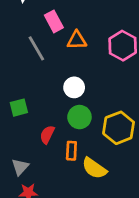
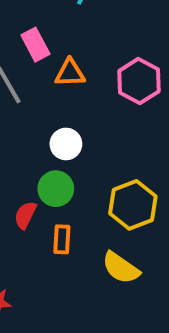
green circle: (79, 117) -> (56, 189), moved
yellow semicircle: (94, 168) -> (121, 268), moved

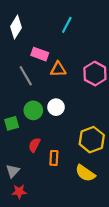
pink rectangle: (35, 45) -> (40, 54), turned -42
green circle: (56, 189) -> (33, 110), moved

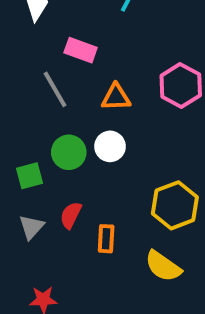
orange triangle: (58, 69) -> (116, 97), moved
gray triangle: (13, 171) -> (31, 227), moved

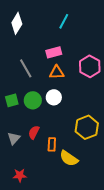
pink rectangle: (81, 50) -> (54, 52), moved, turned -35
green square: (29, 176) -> (12, 100), moved
yellow semicircle: (163, 266) -> (69, 158), moved

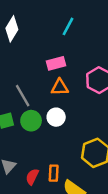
gray line: (26, 68) -> (23, 96), moved
red semicircle: (34, 132) -> (32, 177), moved

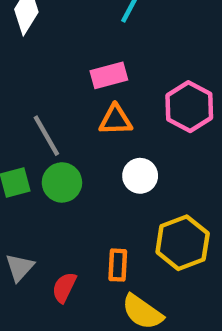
white circle: (56, 117) -> (140, 176), moved
orange rectangle: (54, 173) -> (118, 265), moved

